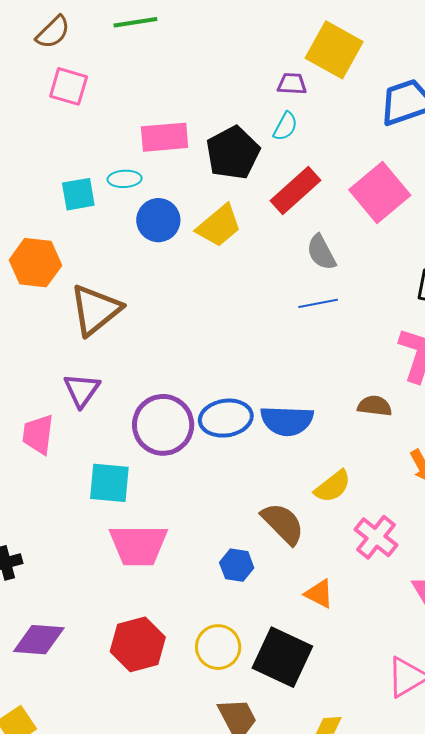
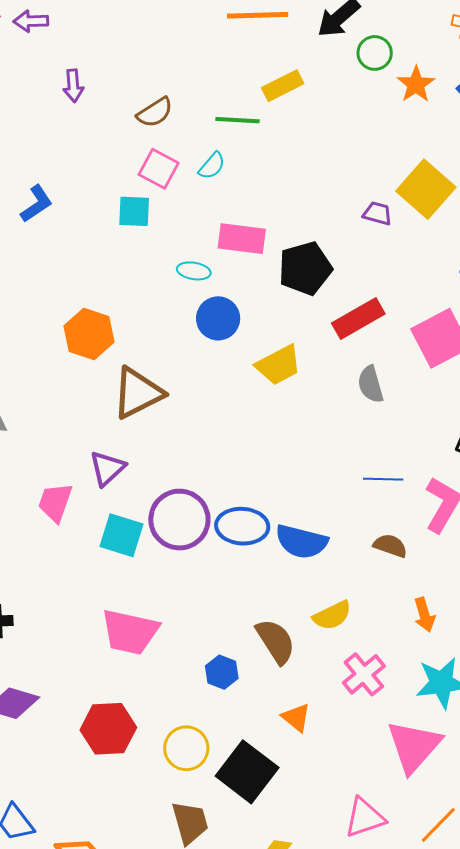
cyan semicircle: (285, 126) -> (212, 166), moved
cyan square: (78, 194) -> (134, 211), moved
yellow trapezoid: (219, 226) -> (279, 365), moved
blue line: (318, 303) -> (383, 479), moved
cyan square: (109, 483) -> (121, 535), moved

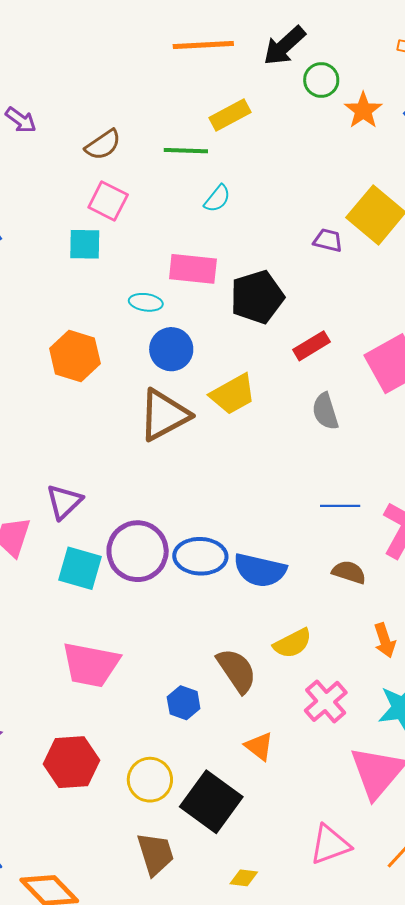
purple arrow: (73, 86) -> (21, 120), turned -48
cyan semicircle: (212, 166) -> (217, 199), moved
red rectangle: (358, 318) -> (311, 346), size x0.7
orange hexagon: (89, 334) -> (75, 356), moved
brown triangle: (138, 393) -> (164, 415), moved

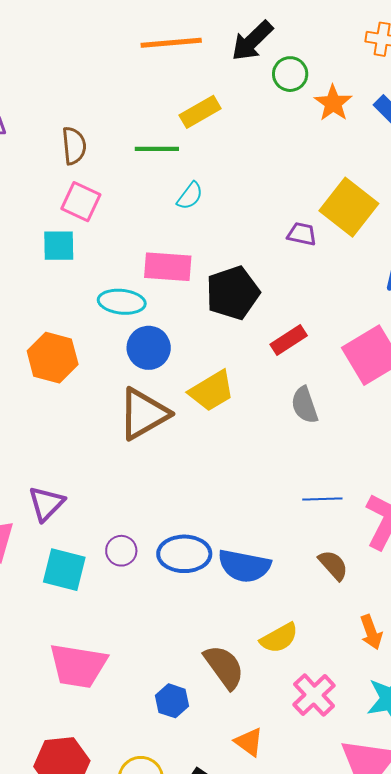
brown semicircle: (103, 145) -> (74, 146), turned -60
cyan ellipse: (146, 302) -> (122, 302), size x1.4
purple circle: (138, 551) -> (121, 551), size x0.5
brown semicircle: (349, 572) -> (333, 565), turned 32

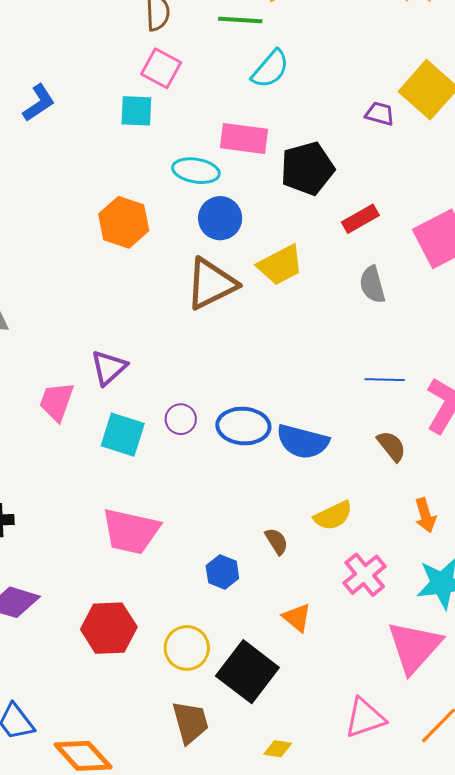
cyan semicircle: (190, 196) -> (270, 69), size x1.4
brown semicircle: (224, 667) -> (276, 541), size x0.6

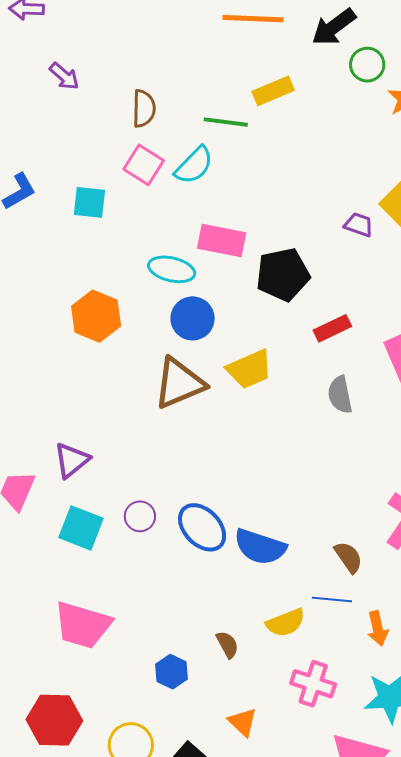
cyan semicircle: (270, 69) -> (194, 165), moved
cyan square: (136, 111) -> (89, 202), moved
blue line: (385, 380) -> (332, 599), moved
blue ellipse: (243, 426) -> (202, 527), turned 39
pink cross: (365, 575) -> (313, 684), turned -36

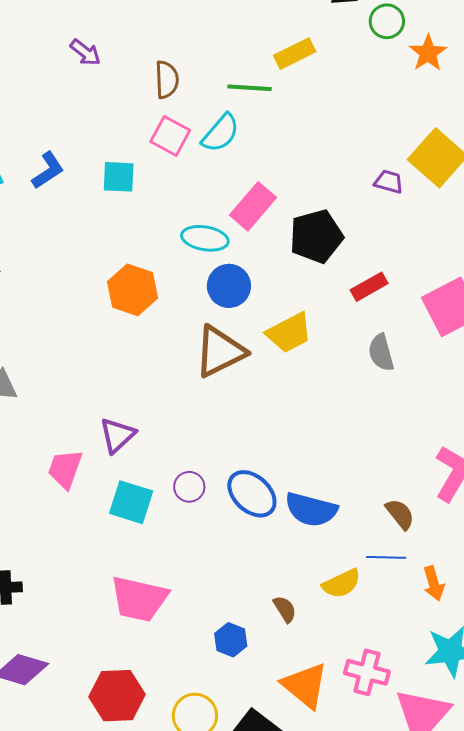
pink rectangle: (222, 240) -> (253, 206), turned -57
pink cross: (313, 684) -> (367, 672), moved
orange triangle: (243, 722) -> (305, 685), size x1.6

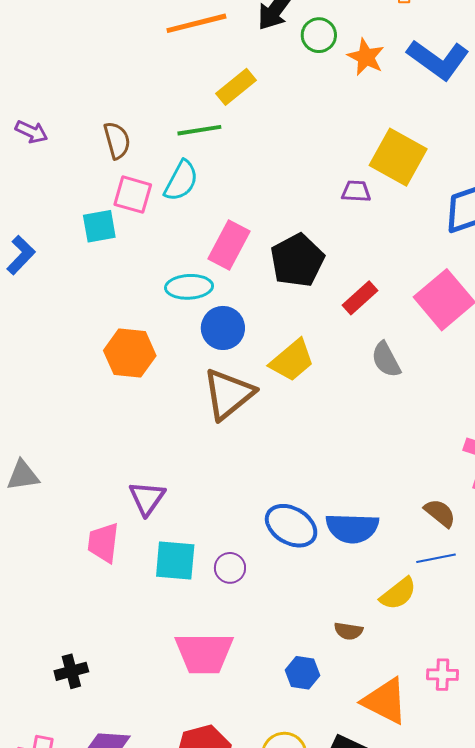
cyan square: (119, 177) -> (99, 226), moved
purple circle: (189, 487) -> (230, 568), moved
brown semicircle: (285, 609) -> (348, 631), turned 144
pink cross: (367, 672) -> (443, 675), size x0.7

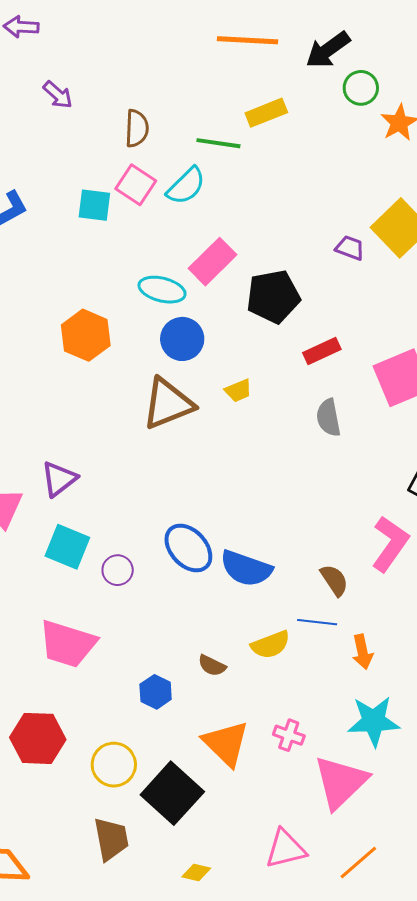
yellow trapezoid: (292, 360) -> (238, 391), size x0.6

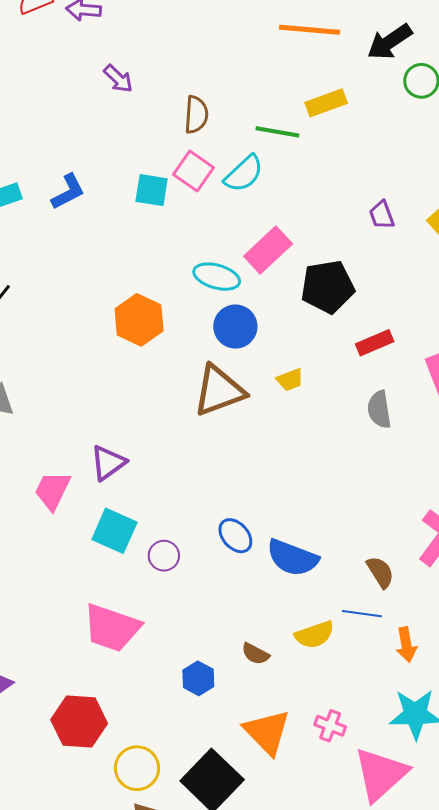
purple trapezoid: (350, 248) -> (382, 215), moved, turned -132
blue ellipse: (188, 548) -> (235, 536), size x0.7
yellow circle: (114, 765) -> (137, 768), moved

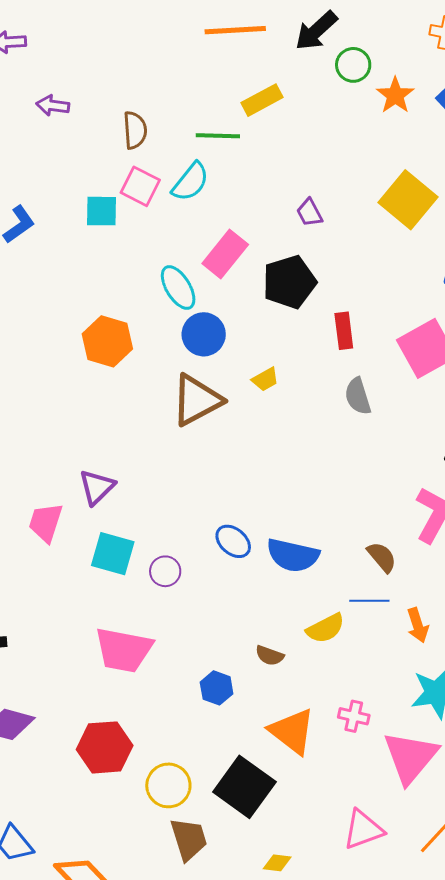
purple arrow: (118, 79) -> (53, 106), turned 152
purple trapezoid: (382, 215) -> (310, 213), moved
cyan ellipse: (217, 277) -> (178, 288), turned 51
red rectangle: (375, 343) -> (344, 331), turned -66

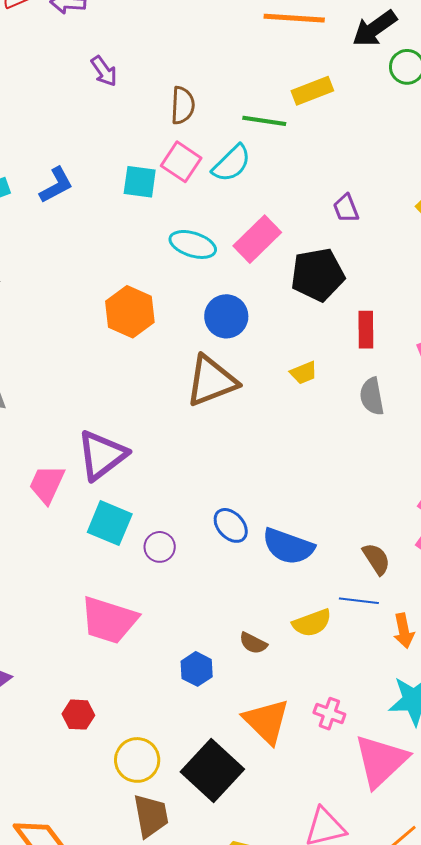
purple arrow: (53, 106) -> (104, 71), turned -140
cyan ellipse: (178, 288) -> (193, 244), moved, turned -48
yellow trapezoid: (265, 379) -> (304, 373), moved
purple triangle: (97, 487) -> (102, 455), size x1.4
red hexagon: (105, 747) -> (78, 715), size x0.6

